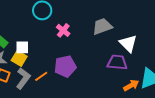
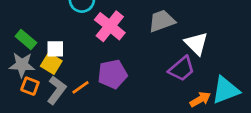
pink cross: (63, 30) -> (110, 26), size x1.6
purple trapezoid: (117, 62) -> (182, 69), turned 135

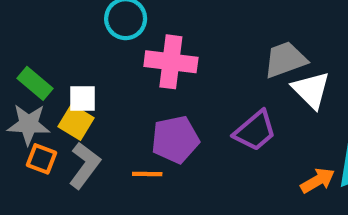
gray trapezoid: (162, 21) -> (285, 60), moved
pink cross: (110, 26) -> (171, 62), turned -32
purple trapezoid: (182, 69) -> (255, 131), moved
orange line: (81, 87) -> (147, 174), moved, turned 36

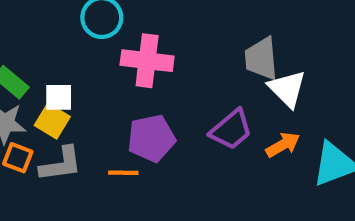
gray trapezoid: (285, 60) -> (261, 59), turned -75
gray L-shape: (85, 165) -> (61, 164), turned 45
orange arrow: (318, 180) -> (283, 145), moved

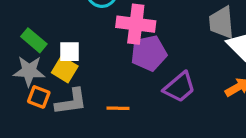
purple trapezoid: (231, 130) -> (179, 87), moved
purple pentagon: (151, 138) -> (149, 53), moved

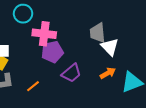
orange line: (118, 108) -> (33, 86), turned -40

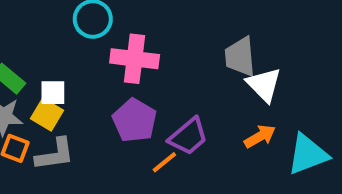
purple pentagon: (52, 52) -> (135, 120), moved, turned -30
orange line: (33, 86) -> (164, 162), moved

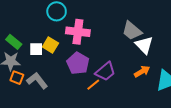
gray trapezoid: (240, 57) -> (132, 31), turned -45
yellow square: (47, 115) -> (50, 45), moved
gray L-shape: (55, 154) -> (37, 81), turned -120

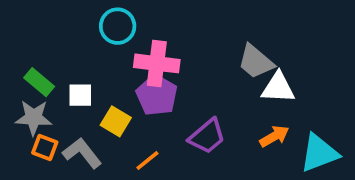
yellow square: (50, 45) -> (116, 121), moved
white triangle: (144, 45) -> (278, 88), turned -42
purple pentagon: (78, 63) -> (157, 95), moved
orange line: (93, 85) -> (147, 161), moved

